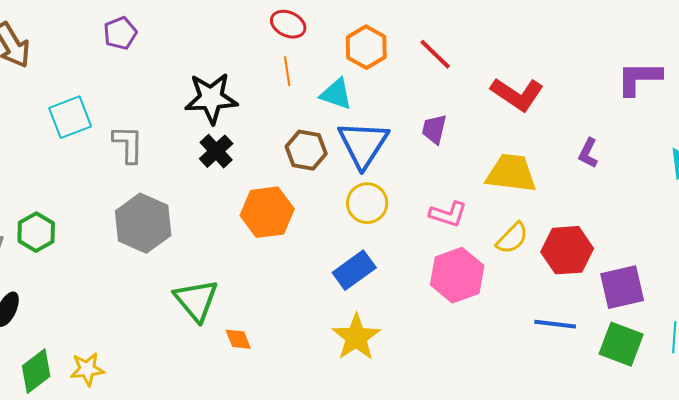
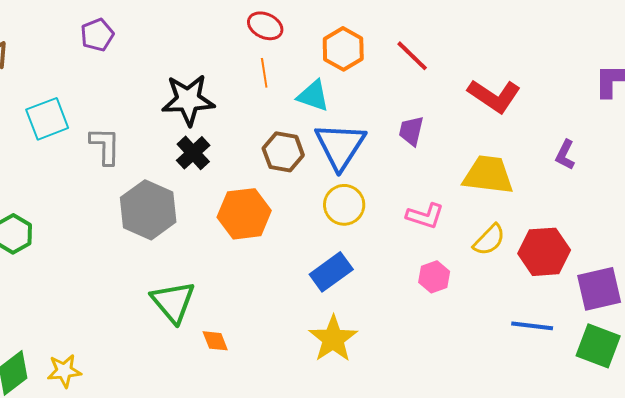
gray hexagon: (143, 223) -> (148, 210), moved
pink hexagon: (457, 275) -> (434, 277), size x0.6

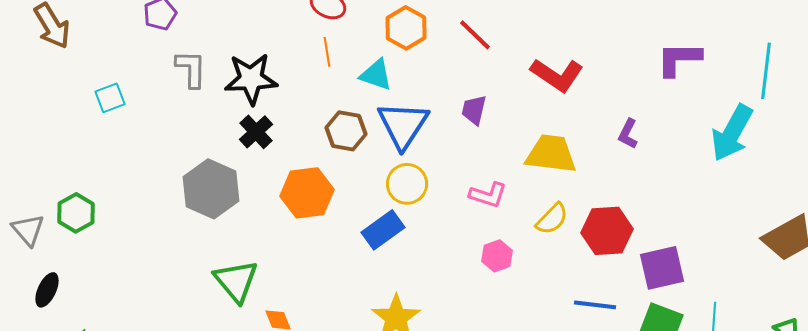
cyan square: (47, 119) -> (110, 98), size x0.7
gray L-shape: (105, 146) -> (191, 69), moved
blue rectangle: (331, 272) -> (383, 230), moved

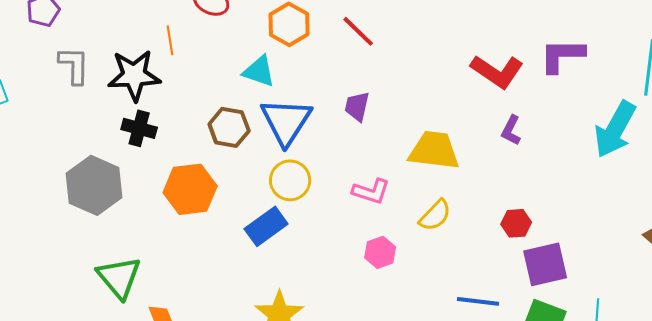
orange line: (327, 52) -> (170, 40), moved
red L-shape: (557, 75) -> (497, 71), moved
black cross: (256, 132) -> (139, 128), turned -32
red hexagon: (607, 231) -> (516, 223), moved, size x0.6

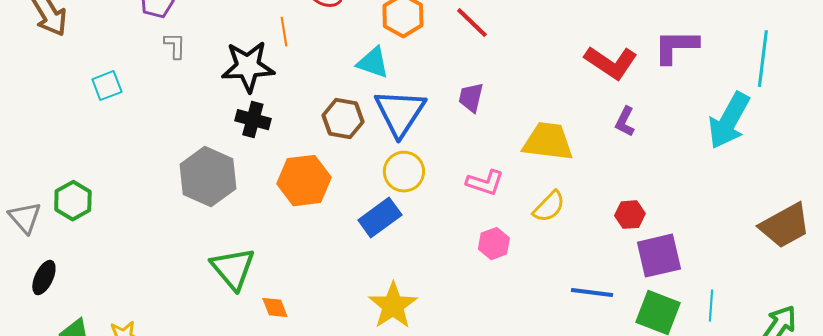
gray L-shape: (74, 65) -> (175, 46), moved, size x0.7

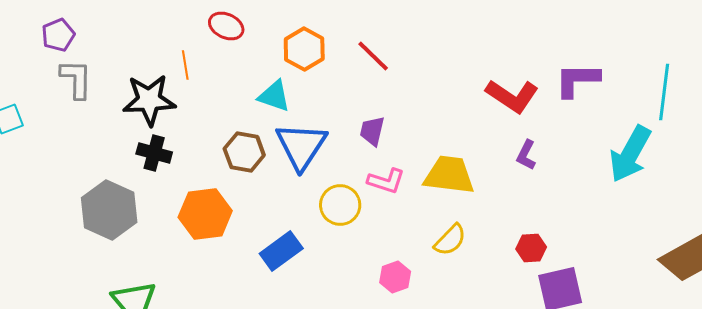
gray L-shape: (175, 46) -> (76, 79), size x1.5
yellow circle: (404, 172) -> (340, 205), moved
pink L-shape: (485, 183) -> (386, 181), moved

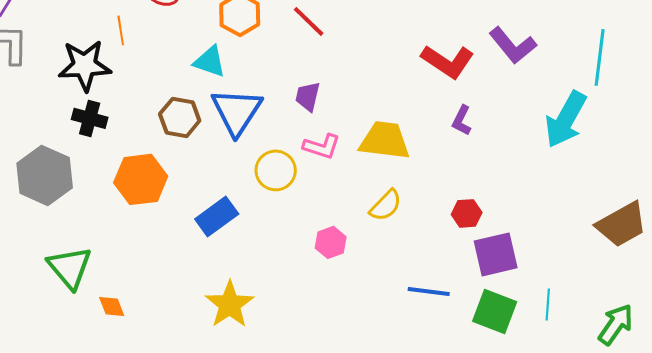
purple L-shape: (577, 80) -> (513, 45), turned -129

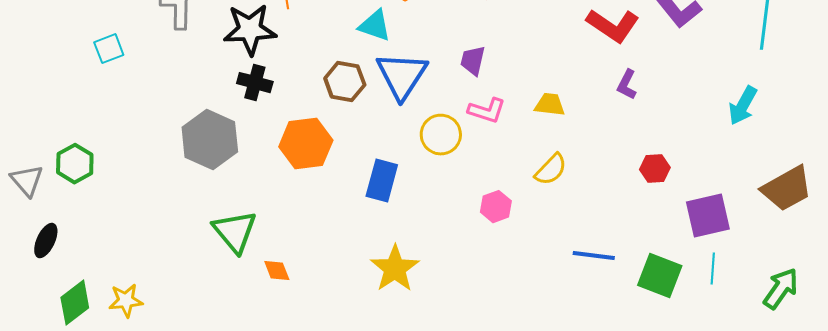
cyan arrow: (566, 119) -> (743, 106), moved, size x0.7
yellow trapezoid: (385, 140) -> (550, 105), size x0.6
red hexagon: (467, 213) -> (655, 169), moved
blue rectangle: (217, 216) -> (382, 181), turned -39
purple square: (496, 254) -> (708, 216), moved

